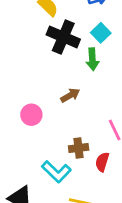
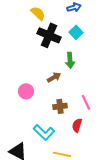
green arrow: (92, 59) -> (70, 60), moved
brown cross: (79, 148) -> (60, 106), moved

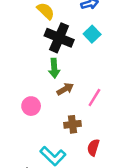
green arrow: (70, 60) -> (54, 68), moved
pink line: (86, 102) -> (94, 97), moved, turned 56

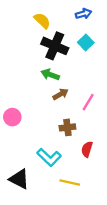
green arrow: (54, 68) -> (50, 75), turned 114
pink circle: (31, 106) -> (12, 117), moved

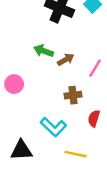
green arrow: (50, 75) -> (44, 51), moved
black triangle: (19, 179) -> (21, 150), turned -30

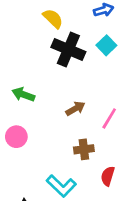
green arrow: (44, 51) -> (23, 94), moved

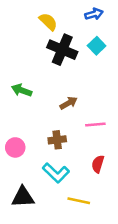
pink line: (109, 118) -> (95, 125), moved, turned 54
pink circle: (16, 137) -> (15, 147), moved
brown cross: (84, 149) -> (57, 140), moved

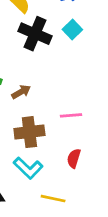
brown arrow: (69, 103) -> (21, 92), moved
brown cross: (57, 140) -> (29, 132), size x1.5

